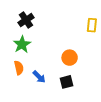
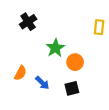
green star: (22, 44) -> (55, 48), moved
orange semicircle: (19, 68) -> (20, 73), turned 40

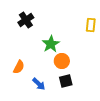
orange circle: (75, 62) -> (62, 61), moved
blue arrow: (42, 83) -> (39, 84), moved

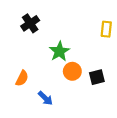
black square: (66, 81) -> (97, 77), moved

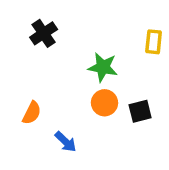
green star: (59, 51) -> (103, 67), moved, turned -30

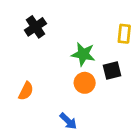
black square: (140, 111) -> (112, 71), moved
blue arrow: (66, 142) -> (68, 121), moved

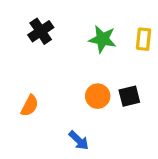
green star: (83, 54) -> (102, 39), moved
black square: (112, 71) -> (129, 96), moved

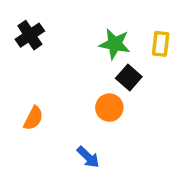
black cross: (41, 31) -> (30, 35), moved
black square: (129, 96) -> (129, 78), moved, turned -35

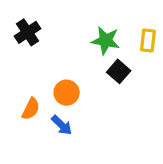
orange circle: (109, 108) -> (67, 93), moved
blue arrow: (88, 157) -> (62, 125), moved

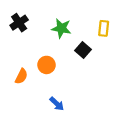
green star: (106, 40) -> (61, 28), moved
blue arrow: (62, 125) -> (57, 104), moved

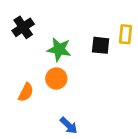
green star: (61, 28) -> (59, 49), moved
black square: (83, 50) -> (101, 45), moved, turned -35

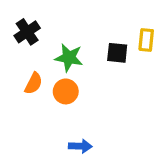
orange semicircle: (26, 92) -> (34, 83), moved
blue arrow: (69, 125) -> (80, 146), turned -42

